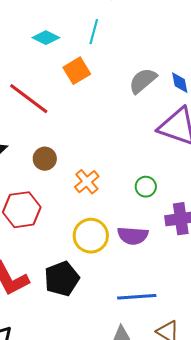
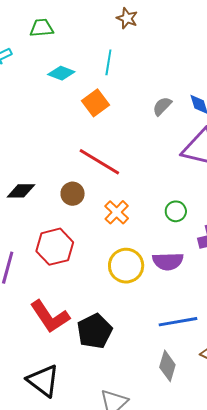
gray semicircle: (143, 81) -> (162, 106), size x0.7
red line: (29, 99) -> (99, 162), moved
black pentagon: (62, 279) -> (95, 331), moved

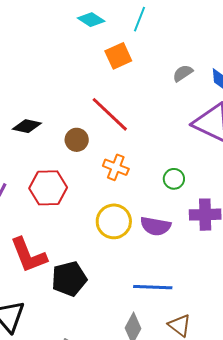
orange cross: (117, 212) -> (116, 167), turned -35

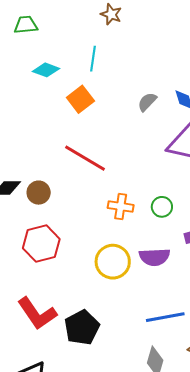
brown circle: (77, 140) -> (39, 193), moved
orange cross: (116, 167) -> (121, 206), moved

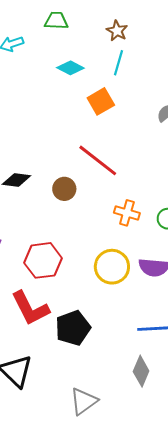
brown star: (111, 14) -> (117, 31), moved
brown circle: (39, 193) -> (64, 189), moved
red hexagon: (41, 244) -> (43, 260), moved

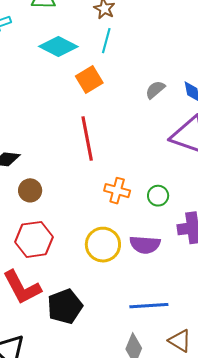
cyan diamond: (70, 68) -> (58, 46), size x1.4
red line: (98, 160) -> (87, 139), turned 42
brown circle: (64, 189) -> (30, 190), moved

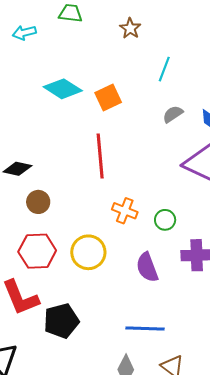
cyan line: (106, 41) -> (164, 69), moved
cyan diamond: (58, 46) -> (63, 89), moved
yellow circle: (103, 245) -> (88, 252), moved
purple semicircle: (145, 245) -> (147, 267), turned 60

